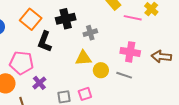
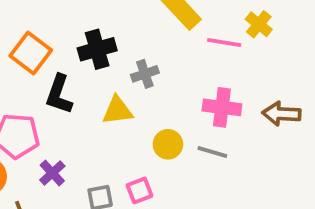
yellow triangle: (83, 58) -> (117, 110), moved

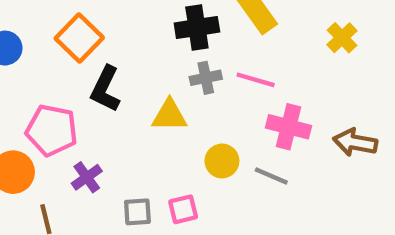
pink line: (224, 42) -> (256, 80), moved
black cross: (97, 49) -> (197, 28), moved

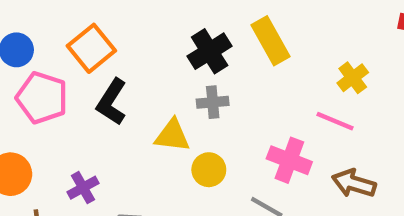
black cross: (197, 28) -> (210, 51), turned -30
pink line: (256, 80) -> (335, 121), moved
pink pentagon: (52, 130) -> (42, 98), moved
yellow circle: (222, 161) -> (209, 170), moved

